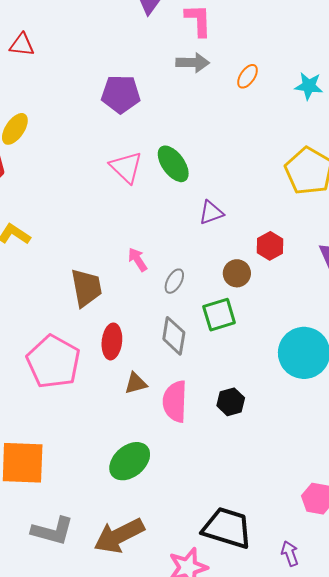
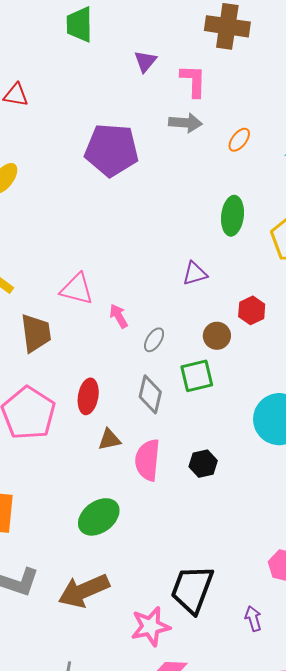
purple pentagon: (121, 94) -> (112, 150), size x1.4
green ellipse: (173, 164) -> (233, 216), moved, turned 39
pink triangle: (126, 167) -> (77, 289), moved, turned -33
brown trapezoid: (86, 288) -> (36, 333), moved
black trapezoid: (227, 528) -> (192, 589), turned -90

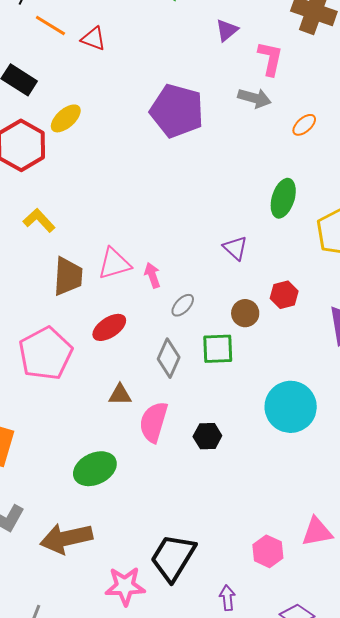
purple triangle: (195, 274) -> (235, 248), turned 48
pink triangle: (77, 289) -> (114, 264), moved, turned -42
red ellipse: (88, 396) -> (109, 327), moved, turned 36

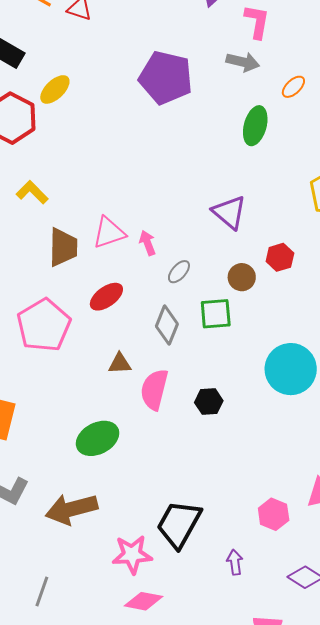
green ellipse: (283, 198) -> (255, 126), moved
purple triangle: (235, 248) -> (229, 212), size x1.4

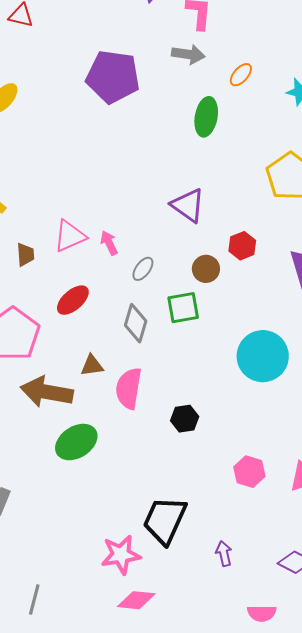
brown trapezoid: (63, 247) -> (25, 255), size x0.6
black hexagon: (209, 402) -> (185, 419), moved
brown arrow: (72, 509) -> (47, 392), moved, turned 30
pink hexagon: (274, 514) -> (249, 472), moved

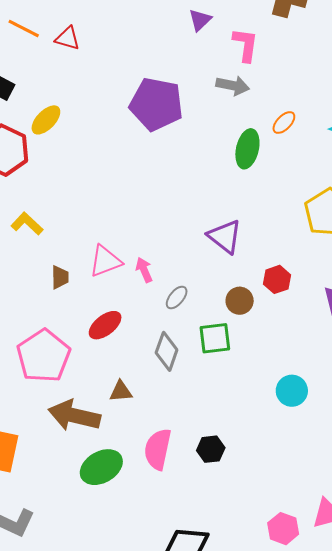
orange ellipse: (241, 75) -> (284, 123), moved
cyan circle: (263, 356) -> (292, 391), size x0.6
pink semicircle: (129, 388) -> (158, 449), moved
pink hexagon: (249, 472) -> (283, 529), moved

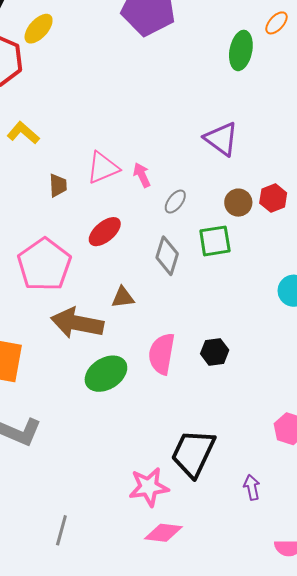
red hexagon: (277, 279) -> (273, 198), moved

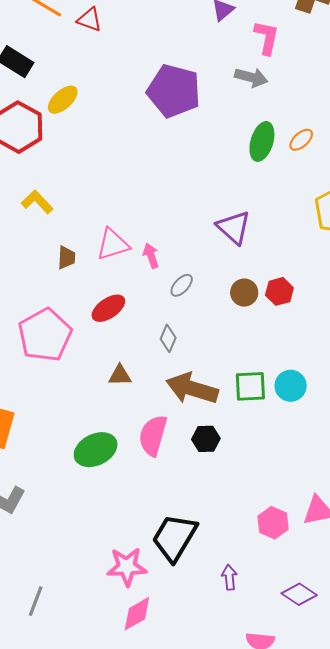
orange ellipse: (276, 23) -> (301, 140), moved
green square: (215, 241) -> (250, 386), moved
gray diamond: (167, 256) -> (168, 338), size x0.7
brown arrow: (77, 323) -> (192, 389), moved
pink diamond: (163, 533) -> (137, 614), turned -42

